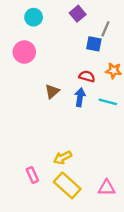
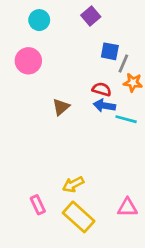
gray line: (105, 29) -> (123, 64), moved
blue arrow: (80, 97) -> (104, 106), moved, turned -90
pink triangle: (107, 188) -> (127, 207), moved

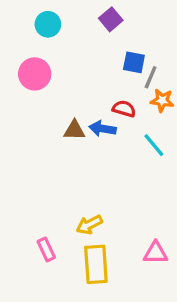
blue arrow: (104, 106) -> (103, 129), moved
brown triangle: (61, 107) -> (74, 130), turned 42
cyan line: (126, 119) -> (154, 145), turned 35
yellow rectangle: (79, 217) -> (96, 264), turned 44

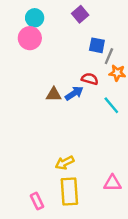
pink circle: (35, 74) -> (30, 38), moved
blue arrow: (103, 129) -> (74, 93), turned 138
pink rectangle: (46, 249) -> (37, 201), moved

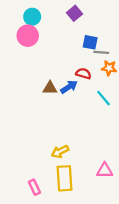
gray line: (109, 56) -> (101, 52), turned 72

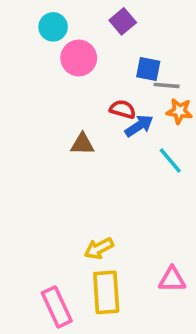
pink circle: (28, 36) -> (79, 58), moved
red semicircle: (83, 74) -> (123, 109), moved
blue arrow: (69, 87) -> (139, 126), moved
pink rectangle: (34, 187) -> (57, 307), size x1.5

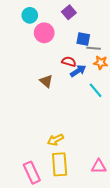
brown triangle: (82, 144) -> (46, 81), turned 40
pink triangle: (172, 280) -> (99, 166), moved

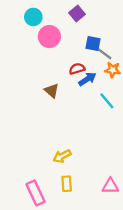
gray line: (94, 48) -> (105, 54), turned 32
red semicircle: (69, 62) -> (77, 69), turned -32
yellow rectangle: (60, 164) -> (67, 184), size x0.6

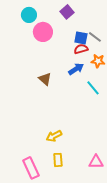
gray line: (105, 54) -> (95, 37), moved
red semicircle: (77, 69) -> (81, 49), moved

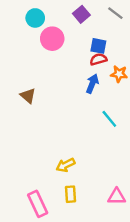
gray line: (95, 37) -> (115, 13), moved
blue arrow: (76, 69) -> (92, 84), turned -35
brown triangle: (45, 79) -> (28, 96), moved
cyan line: (93, 88) -> (109, 119), moved

